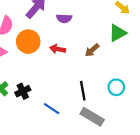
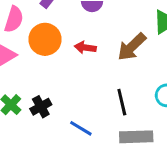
brown arrow: (92, 50) -> (132, 47), size x1.5
gray rectangle: (92, 117) -> (136, 137), turned -30

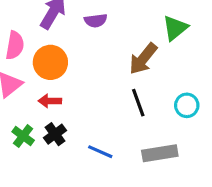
red arrow: (85, 48) -> (50, 101), moved
black line: (122, 102) -> (138, 103), moved

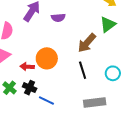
orange circle: (50, 62) -> (47, 58), moved
black cross: (55, 134) -> (30, 88), turned -32
blue line: (100, 152) -> (46, 101), moved

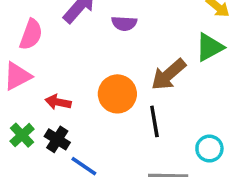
orange circle: (47, 58) -> (117, 94), moved
cyan circle: (113, 73) -> (209, 149), moved

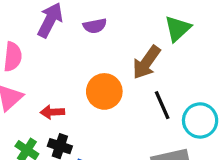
black line: (154, 121) -> (162, 105), moved
cyan circle: (209, 149) -> (200, 120), size x1.4

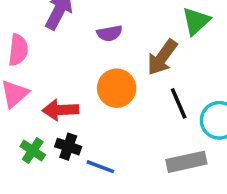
purple semicircle: (95, 26) -> (109, 33), moved
red arrow: (52, 112) -> (60, 110), size x1.4

